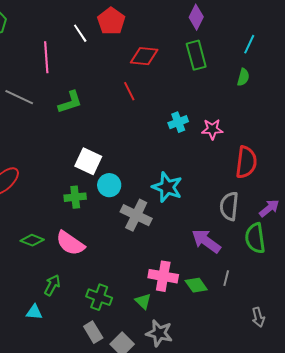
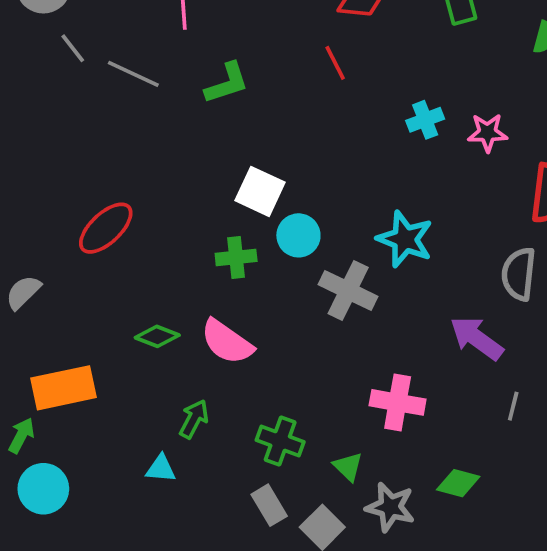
green diamond: (196, 285) -> (458, 483), moved, turned -40
green triangle: (143, 301) -> (348, 467), moved

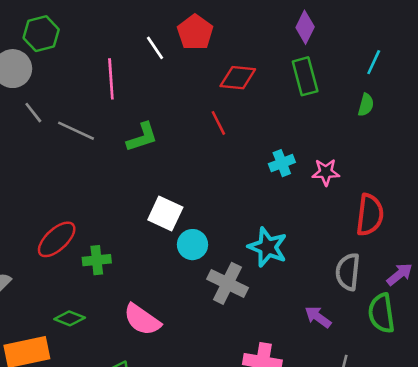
green cross: (236, 257) -> (97, 260), moved
green diamond: (157, 336) -> (70, 318), moved
purple arrow: (477, 338) -> (318, 317), size x0.7

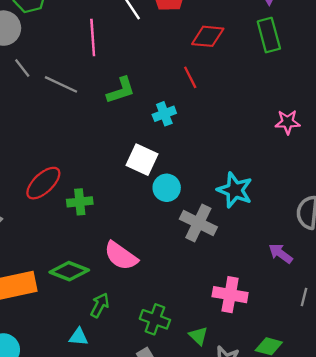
cyan cross: (282, 163) -> (164, 114), moved
green diamond: (70, 318) -> (69, 271), moved, size x1.4

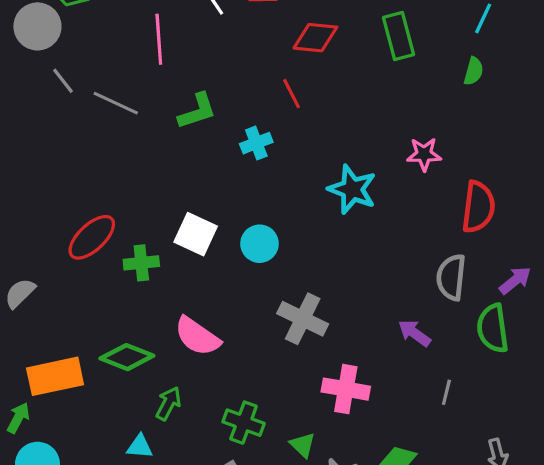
white square: (142, 160) -> (196, 234), moved
cyan star: (235, 190) -> (352, 189), moved
gray cross: (198, 223) -> (303, 319), moved

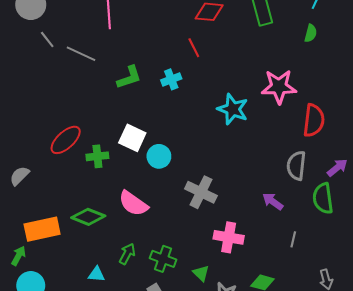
green L-shape: (197, 111) -> (129, 77), moved
pink star: (424, 154) -> (279, 87), size x1.6
cyan circle: (260, 244) -> (159, 156), moved
green arrow: (168, 403) -> (127, 254), moved

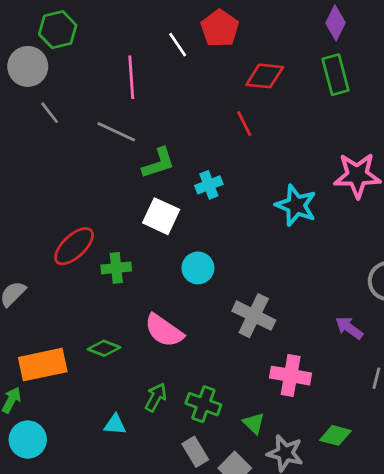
gray line: (81, 54) -> (116, 132), moved
cyan cross: (171, 79) -> (209, 185), moved
white square: (132, 138) -> (161, 216), moved
green diamond: (88, 217) -> (104, 348), size x0.7

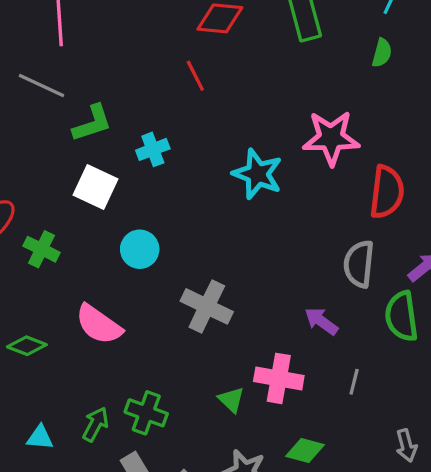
green cross: (116, 268) -> (42, 249), turned 32
pink cross: (291, 376) -> (279, 378), moved
green arrow: (156, 397) -> (96, 424), moved
green triangle: (254, 423) -> (231, 400), moved

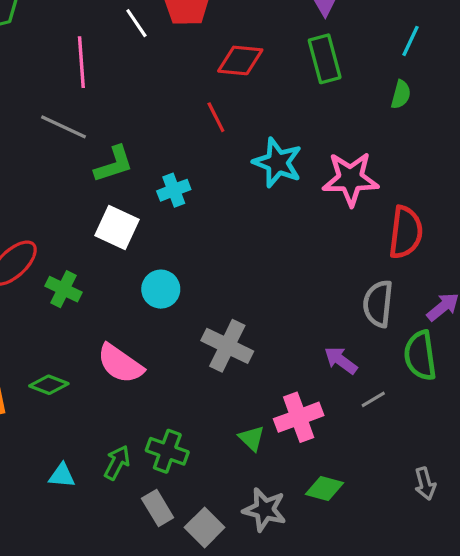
cyan star: (258, 174) -> (278, 163), moved
pink cross: (279, 378) -> (299, 417), turned -30
gray line: (354, 382) -> (373, 399), moved, turned 45

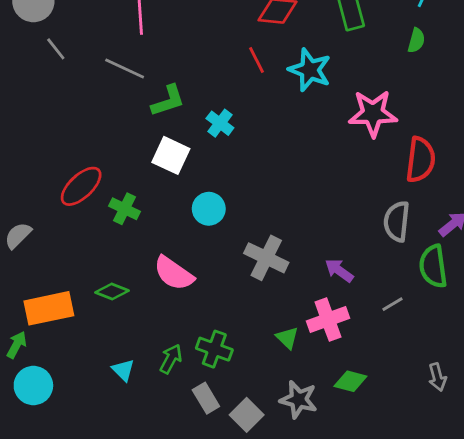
cyan star: (278, 163) -> (310, 70), moved
cyan cross: (174, 190) -> (220, 123), turned -32
purple arrow: (341, 360) -> (339, 270), moved
cyan triangle: (62, 476) -> (123, 370), turned 40

